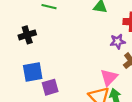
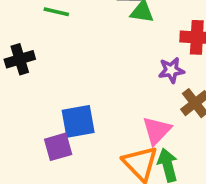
blue square: (33, 72) -> (78, 121), moved

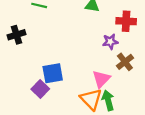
purple square: (58, 147) -> (40, 89), turned -30

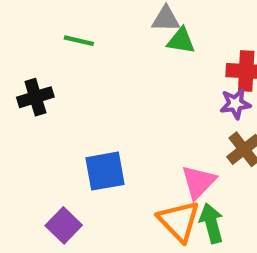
purple star: (110, 42) -> (235, 104), moved
purple square: (40, 89) -> (64, 225), moved

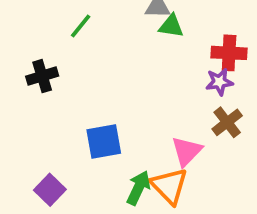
green line: (79, 41) -> (81, 26), turned -64
green arrow: (211, 223) -> (138, 188), moved, turned 40
purple square: (64, 225) -> (50, 190), moved

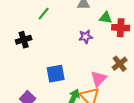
green triangle: (171, 26) -> (106, 18), moved
purple star: (219, 82) -> (86, 37), moved

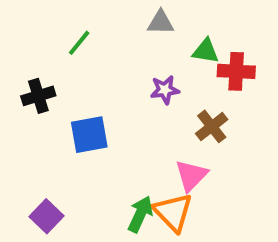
brown cross: (120, 64) -> (212, 126), moved
blue square: (56, 74) -> (89, 135), moved

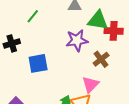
green triangle: (206, 51) -> (98, 20), size x1.5
purple star: (165, 90) -> (77, 40), size x1.5

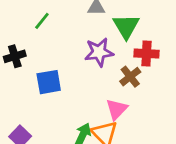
green triangle: (98, 20) -> (126, 26), turned 50
red cross: (114, 31) -> (147, 54), moved

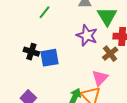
purple star: (99, 52) -> (87, 35), turned 30
black cross: (15, 56) -> (31, 52), moved, turned 35

